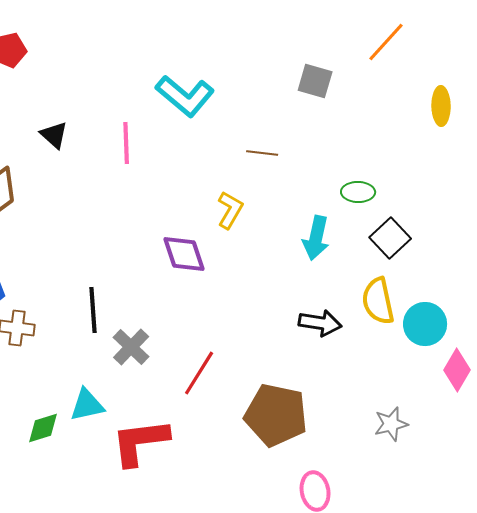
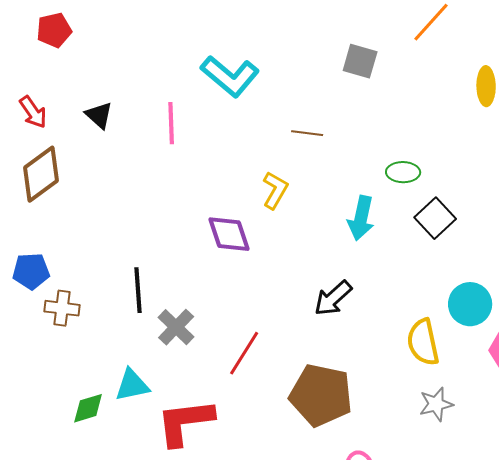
yellow semicircle: (378, 301) -> (423, 342), moved
black arrow: (320, 323) -> (333, 298), moved, turned 129

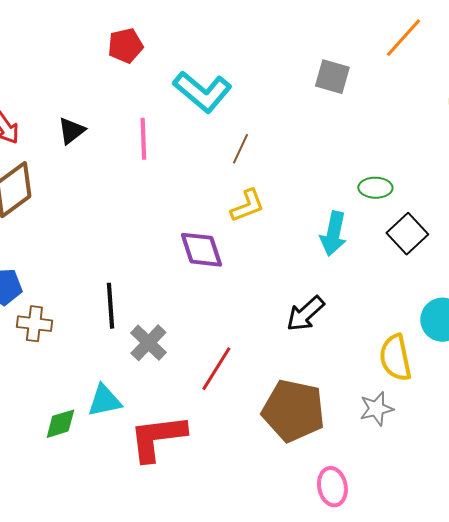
red pentagon: (54, 30) -> (125, 46), moved
black triangle: (99, 115) -> (71, 131), turned 40
brown line: (307, 133) -> (240, 149), moved, turned -72
yellow L-shape: (275, 190) -> (247, 206), turned 39
gray star: (436, 404) -> (376, 409), moved

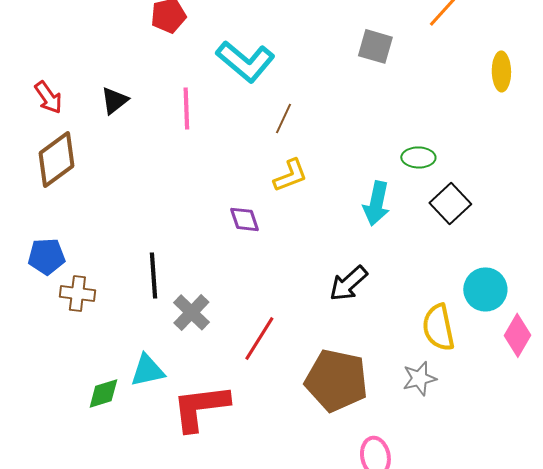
purple diamond: (201, 250) -> (244, 219), size x0.7

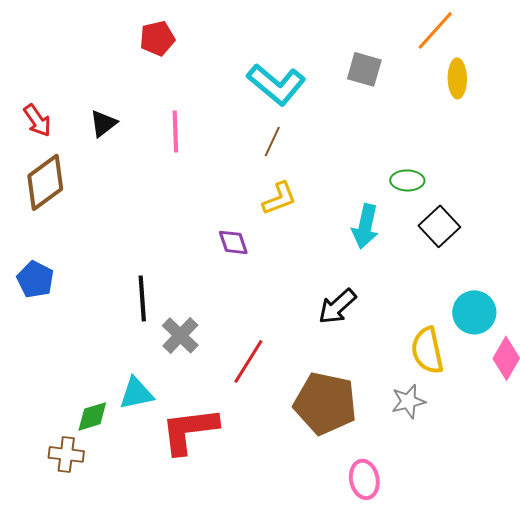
cyan L-shape: (245, 61) -> (276, 84), moved
yellow ellipse: (501, 71) -> (457, 78), moved
blue pentagon: (46, 256) -> (35, 279), turned 30
brown cross: (77, 293) -> (66, 454), moved

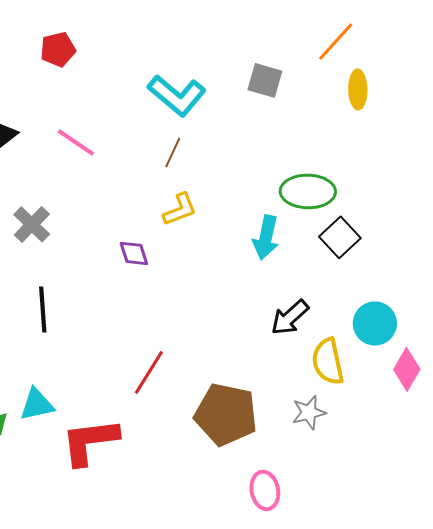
pink line: (175, 131) -> (76, 142), turned -54
green ellipse: (407, 180) -> (308, 191), size x1.6
black arrow: (337, 306) -> (290, 317), moved
gray cross: (180, 335) -> (32, 224), moved

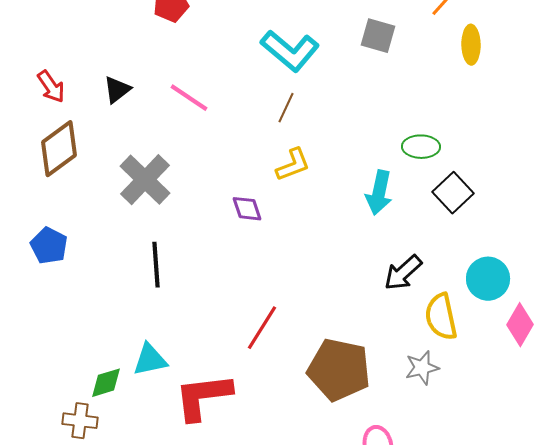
green ellipse: (308, 191) -> (421, 147), size x0.7
gray cross: (32, 224) -> (145, 180), size x1.4

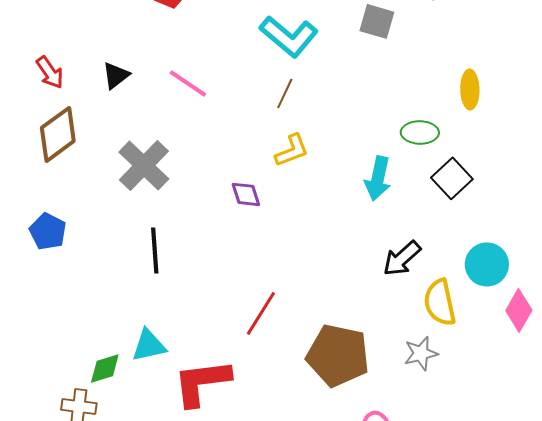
yellow ellipse: (471, 45) -> (470, 89), moved

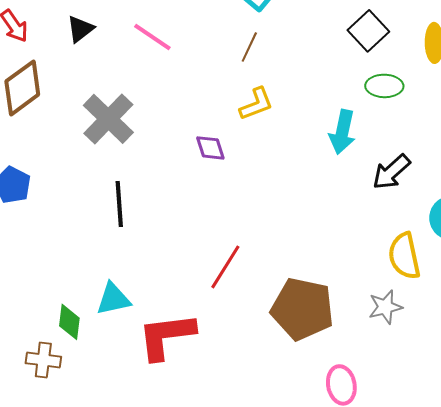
black square: (452, 178) -> (368, 31), moved
black arrow: (402, 258) -> (391, 172), moved
green diamond: (105, 368) -> (69, 322), turned -66

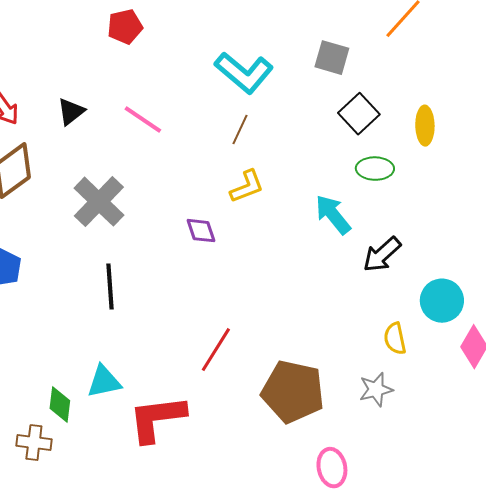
cyan arrow: (342, 132) -> (333, 215), turned 129
yellow semicircle: (404, 256) -> (395, 339), size x0.7

